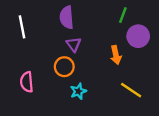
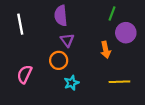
pink semicircle: (27, 82) -> (25, 74), turned 30
yellow line: (131, 90) -> (119, 82), turned -36

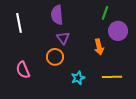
pink semicircle: (25, 74) -> (23, 70), turned -48
cyan star: (71, 83) -> (78, 78), moved

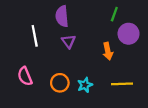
white line: (19, 23) -> (35, 36), moved
orange circle: (55, 57) -> (60, 83), moved

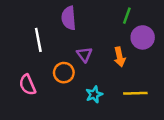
purple triangle: (69, 41) -> (84, 54), moved
orange circle: (60, 83) -> (64, 73), moved

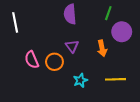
purple semicircle: (69, 18) -> (70, 14), moved
white line: (38, 40) -> (15, 22), moved
pink semicircle: (27, 85) -> (32, 60), moved

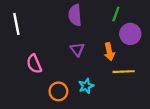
orange circle: (54, 62) -> (58, 91), moved
yellow line: (116, 79) -> (124, 72), moved

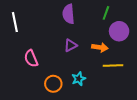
purple triangle: (77, 49) -> (71, 45), turned 40
orange arrow: (109, 52) -> (100, 47), turned -70

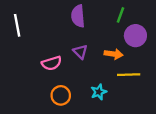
purple triangle: (71, 45) -> (80, 52), turned -48
pink semicircle: (31, 58) -> (52, 63), moved, turned -84
cyan star: (79, 79) -> (99, 92), moved

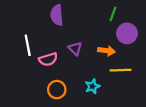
purple semicircle: (78, 16) -> (57, 15), moved
white line: (17, 25) -> (28, 45), moved

